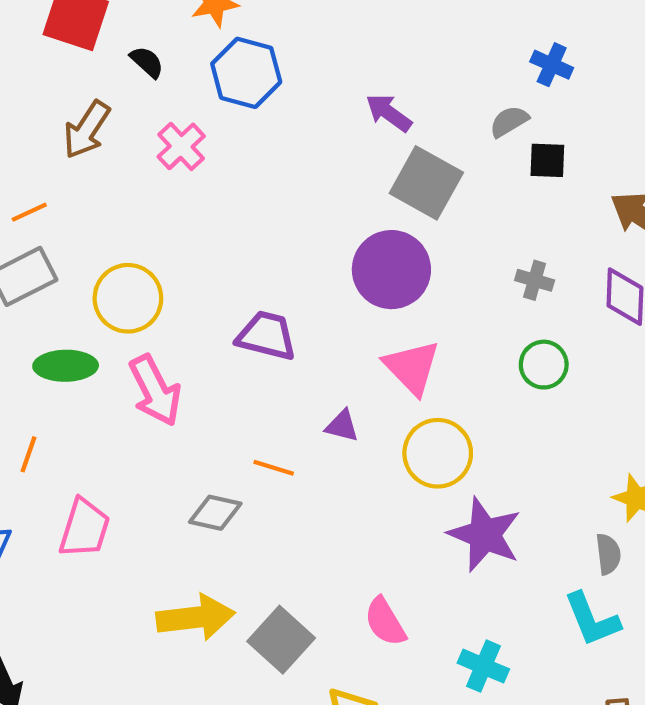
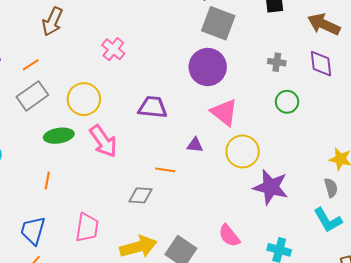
pink cross: (181, 146) -> (113, 49), moved
pink trapezoid: (84, 528) -> (87, 228), moved

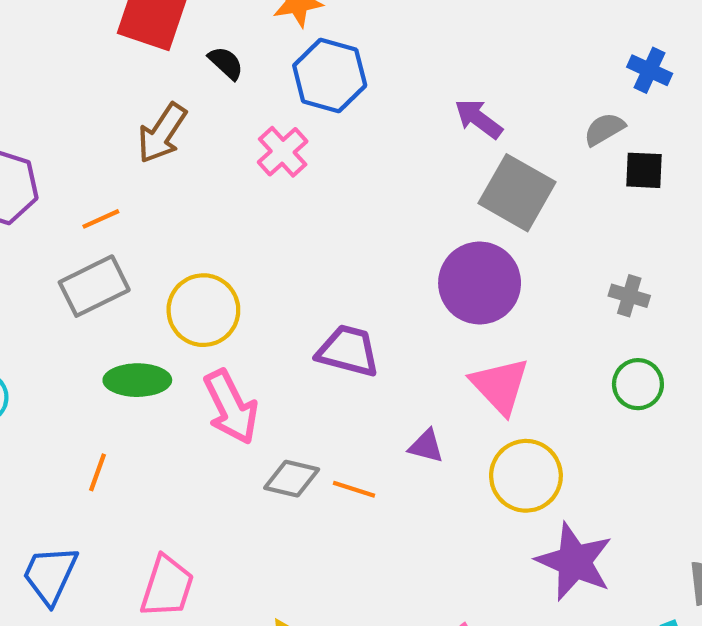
pink cross: (113, 49) -> (283, 152), moved
gray diamond: (141, 195) -> (292, 479), moved

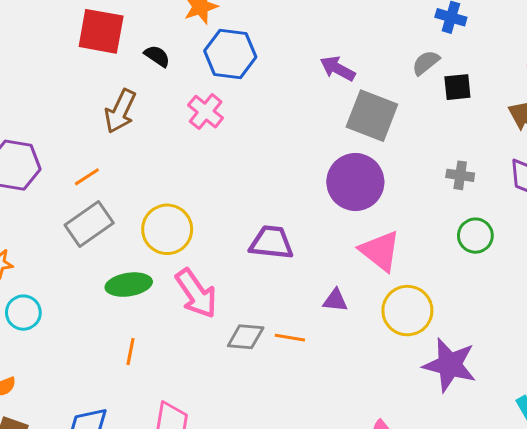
orange line: (97, 472) -> (130, 352), moved

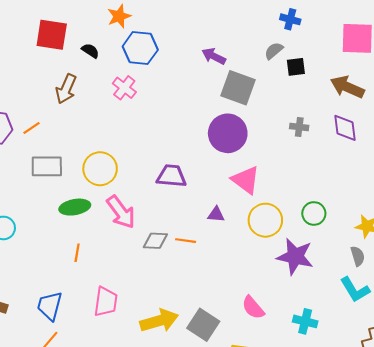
orange line: (87, 177) -> (31, 128), moved
gray rectangle: (89, 224) -> (47, 166), turned 36
green circle: (475, 236) -> (314, 213), moved

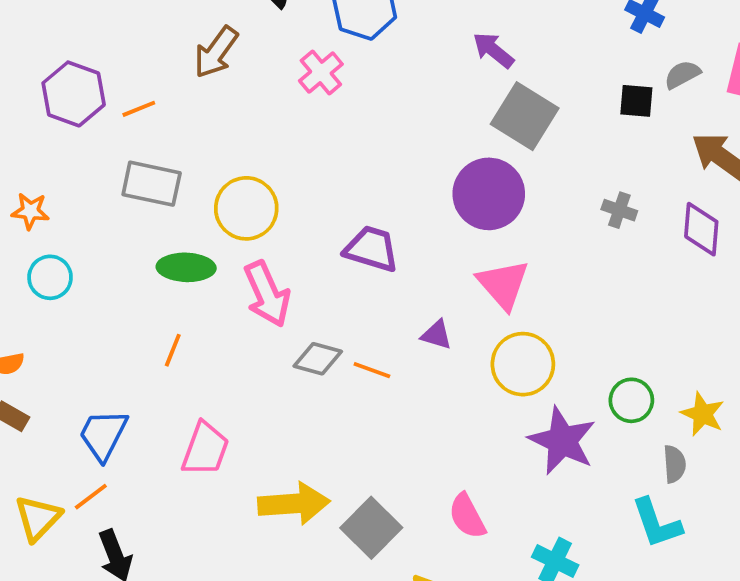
gray semicircle: (274, 51) -> (682, 75), moved
green circle: (314, 213) -> (631, 400), moved

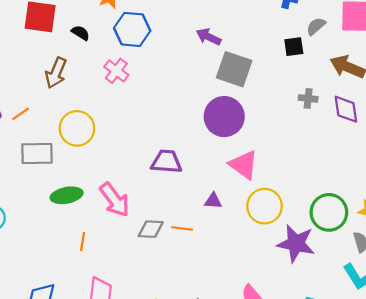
yellow circle: (246, 208) -> (77, 128), moved
gray cross: (619, 210) -> (308, 98), moved
orange line: (173, 350) -> (83, 242), moved
green circle: (631, 400) -> (329, 212), size x1.5

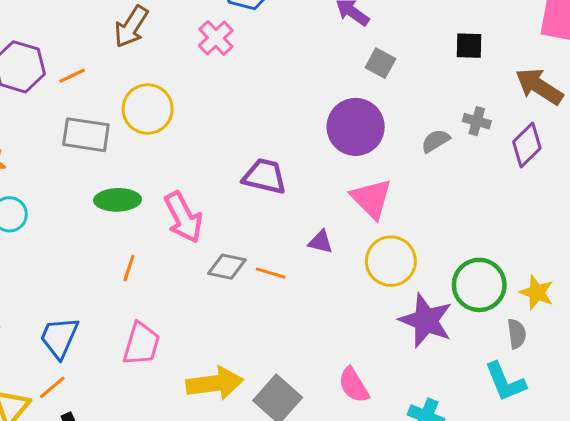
gray semicircle: (316, 26) -> (435, 141), moved
gray square: (234, 69) -> (380, 63), size x0.6
purple diamond: (346, 109) -> (527, 145), turned 44

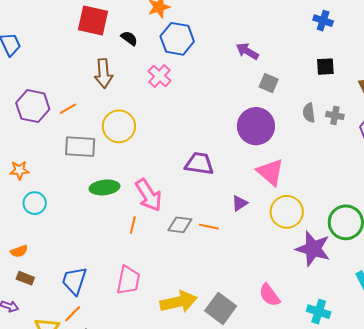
brown arrow: (131, 27) -> (104, 73), turned -32
gray semicircle: (435, 141) -> (309, 113), moved, turned -60
purple triangle: (321, 242) -> (240, 203), turned -42
orange line: (129, 268) -> (133, 225), moved

